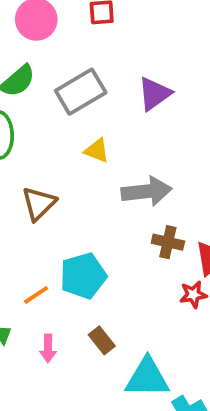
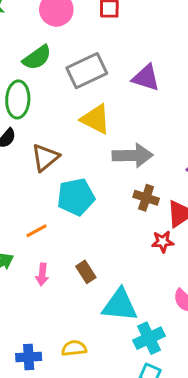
purple triangle: (155, 94) -> (146, 78), turned 48
yellow triangle: (97, 151) -> (96, 119), size x1.5
cyan pentagon: (83, 276) -> (76, 197), moved

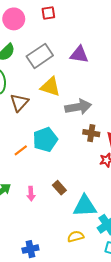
brown triangle: (45, 158) -> (19, 103), moved
orange line: (36, 231) -> (21, 150), moved
yellow semicircle: (74, 348) -> (76, 236), moved

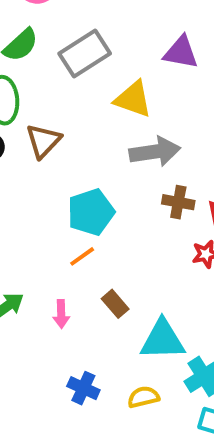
purple triangle: (79, 55) -> (181, 52), moved
yellow triangle: (50, 87) -> (133, 99), moved
orange line: (21, 150) -> (82, 256), moved
blue cross: (30, 249) -> (83, 388), moved, turned 35

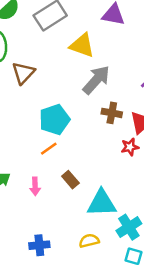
gray arrow: (155, 152) -> (96, 80), turned -40
blue cross: (83, 388) -> (39, 245), moved, turned -30

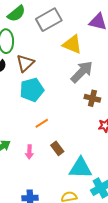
cyan pentagon: (54, 120) -> (32, 90), moved

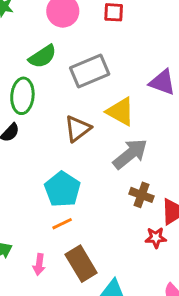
brown triangle: (25, 63) -> (78, 129), moved
cyan pentagon: (32, 90) -> (62, 189), moved, turned -30
brown rectangle: (57, 148) -> (81, 264), size x1.6

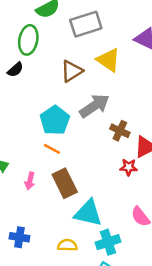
gray arrow: (130, 154) -> (94, 106), moved
orange line: (62, 224) -> (52, 149), turned 49

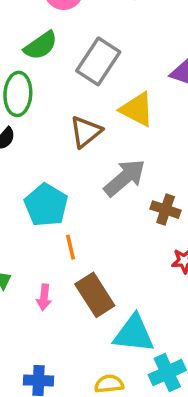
gray rectangle: (86, 24) -> (98, 61), turned -32
cyan pentagon: (55, 120) -> (46, 205), moved
orange line: (52, 149) -> (71, 247), turned 56

